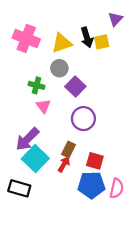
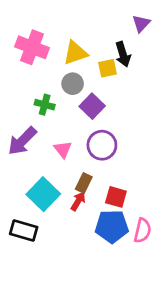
black arrow: (87, 37) -> (123, 54), moved
yellow square: (102, 42) -> (108, 68), moved
pink triangle: (43, 106) -> (63, 149), moved
purple arrow: (27, 139) -> (22, 141), moved

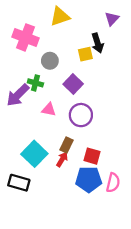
yellow triangle: (75, 53) -> (60, 16), moved
gray circle: (73, 84) -> (50, 61), moved
purple arrow: (22, 141) -> (18, 95), moved
pink triangle: (63, 149) -> (49, 110), moved, turned -40

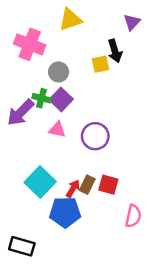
purple square: (73, 84) -> (61, 99), moved
brown rectangle: (66, 145) -> (87, 185), moved
blue pentagon: (89, 179) -> (65, 212), moved
black rectangle: (19, 183) -> (22, 246), moved

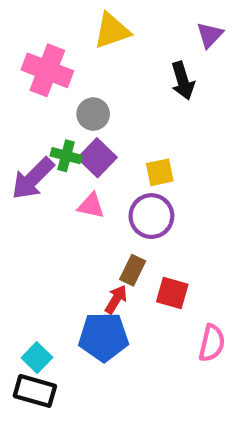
yellow square: (100, 64) -> (160, 172), moved
cyan square: (40, 182) -> (37, 358), moved, size x0.6
brown rectangle: (87, 185) -> (133, 270), moved

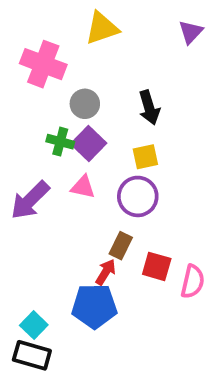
black arrow: (183, 81) -> (149, 108), moved
purple arrow: (33, 179) -> (30, 200), moved
pink semicircle: (212, 343) -> (193, 282), moved

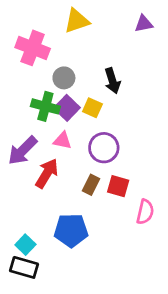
purple triangle: (191, 32) -> (144, 24), turned 36
green cross: (60, 142) -> (45, 106), size x1.4
yellow square: (145, 157) -> (92, 108), moved, turned 36
red square: (157, 266) -> (118, 186), moved
red arrow: (106, 272) -> (47, 173), moved, size x1.5

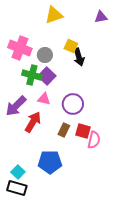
pink cross: (33, 48) -> (20, 48), moved
yellow square: (92, 108) -> (71, 46), moved
pink semicircle: (145, 212) -> (94, 140), moved

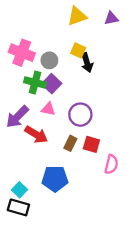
yellow triangle: (54, 15) -> (77, 16), moved
red arrow: (33, 122) -> (36, 134), turned 90
pink semicircle: (94, 140) -> (111, 164), moved

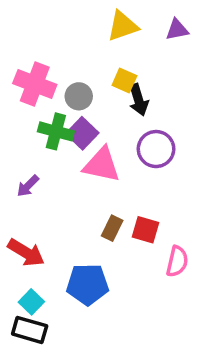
pink triangle: (48, 109) -> (102, 165), moved, size x1.6
purple circle: (80, 115) -> (156, 149), moved
purple arrow: (17, 117) -> (28, 186), size x0.6
red arrow: (36, 134) -> (26, 253), moved

